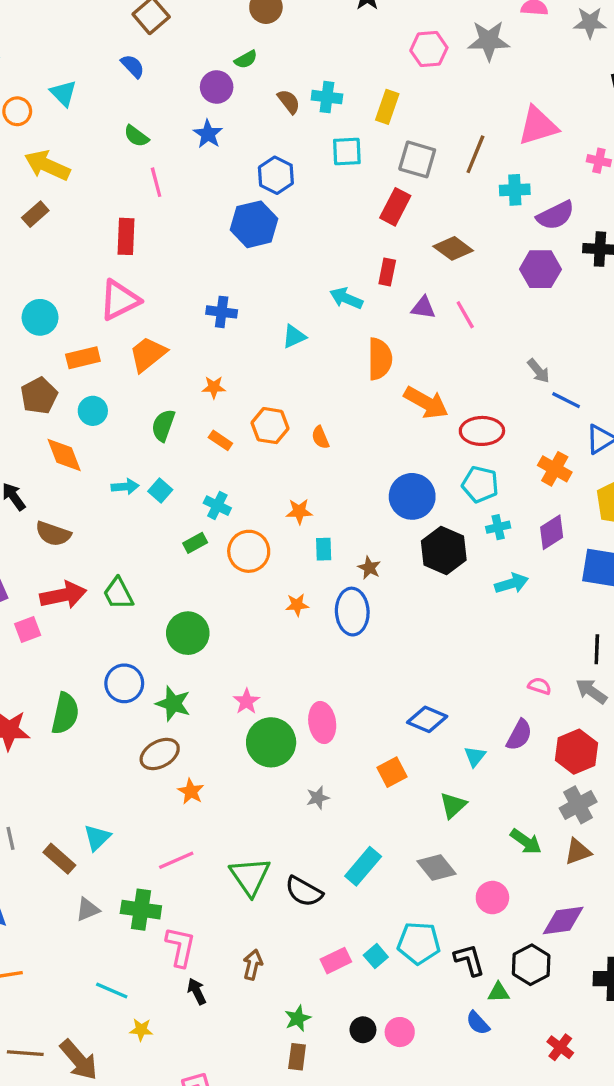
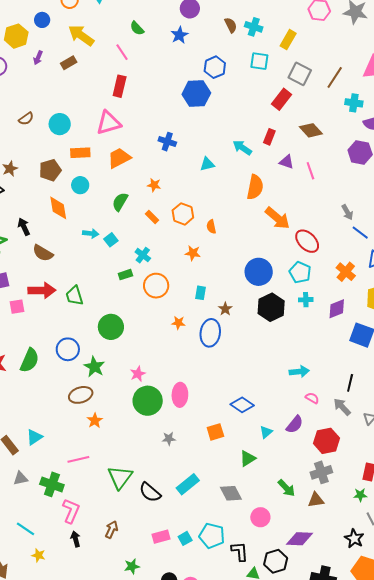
pink line: (156, 182) -> (122, 52), moved, turned -30
red ellipse: (482, 431) -> (307, 241), turned 35
orange star: (299, 511) -> (193, 253), moved
cyan arrow: (511, 583) -> (299, 372), moved

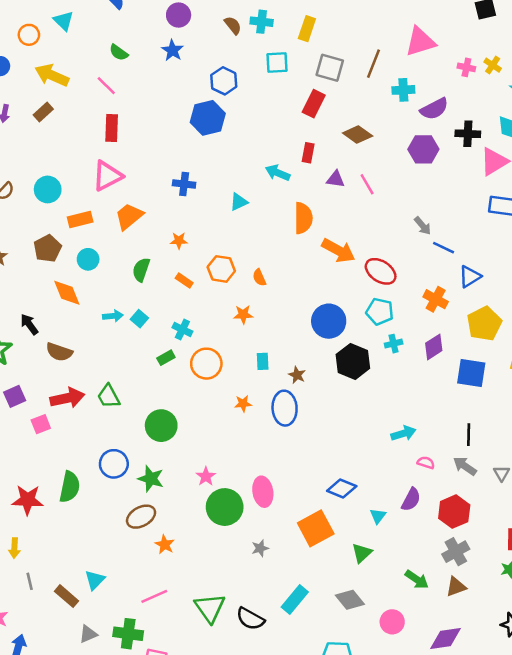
orange square: (215, 432) -> (316, 528), size x1.6

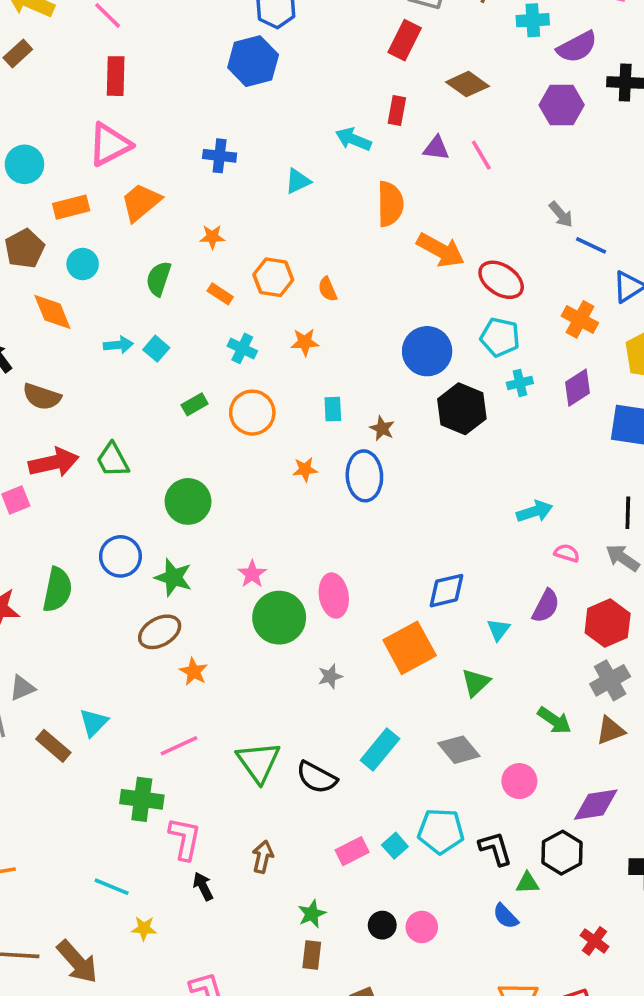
cyan cross: (182, 329) -> (242, 348), moved
blue diamond: (342, 489) -> (447, 591), turned -36
gray triangle: (88, 634) -> (22, 688), moved

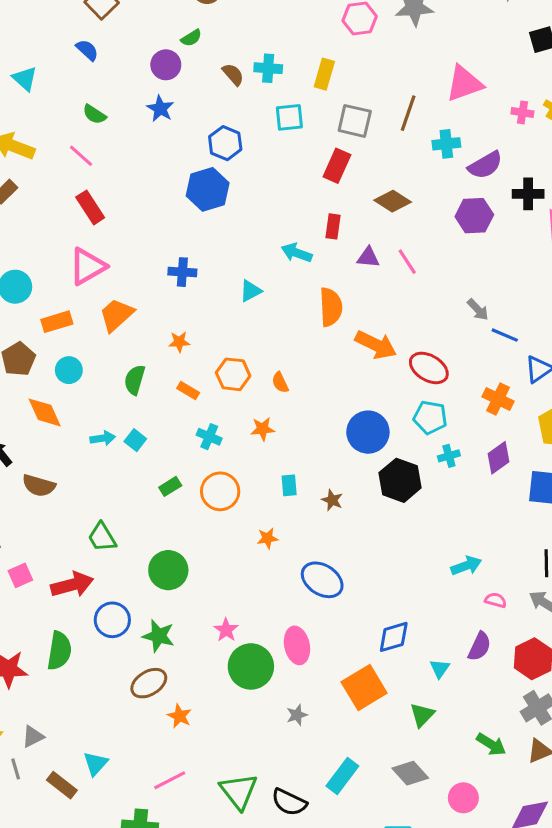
red rectangle: (116, 76) -> (90, 207), turned -32
red arrow: (54, 463) -> (72, 585), moved
blue ellipse: (364, 476) -> (322, 580), moved, turned -51

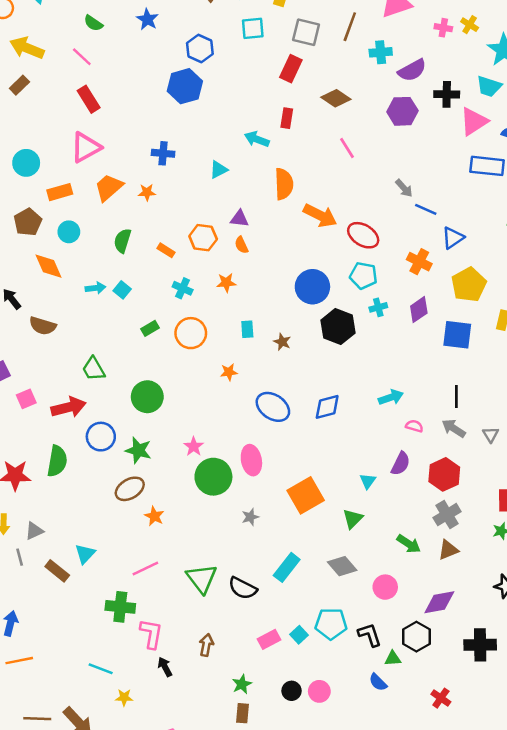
purple triangle: (368, 257) -> (240, 219), moved
orange star: (179, 342) -> (147, 192), moved
blue diamond: (394, 637) -> (327, 407), moved

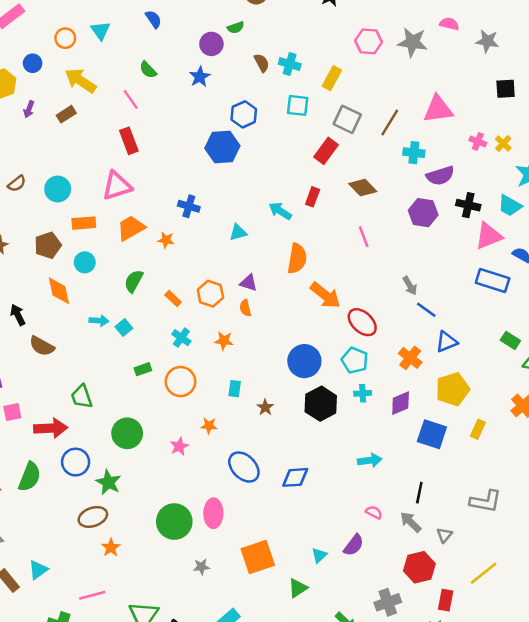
cyan arrow: (391, 397) -> (370, 460), moved
pink star: (194, 446) -> (179, 446), moved
red hexagon: (444, 474) -> (419, 567), moved

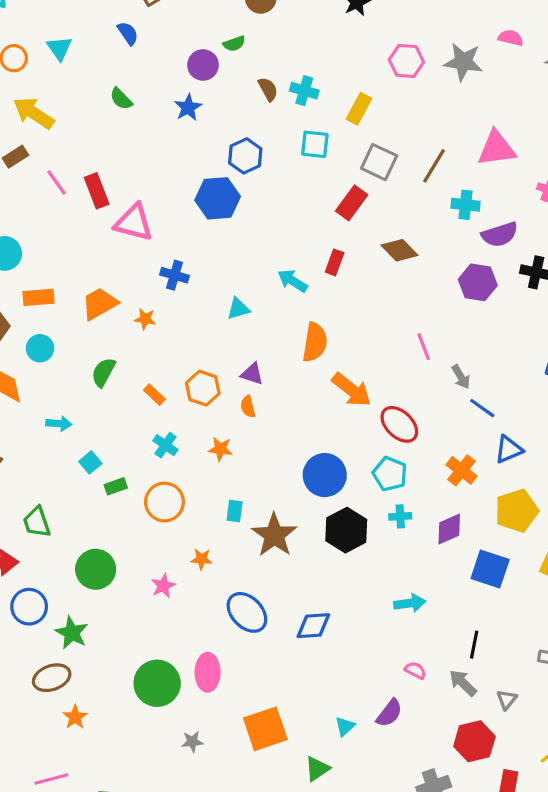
pink line: (131, 99) -> (56, 182), moved
pink triangle: (117, 186) -> (134, 222), moved, turned 32
pink line: (364, 237) -> (424, 347), moved
cyan square: (124, 328) -> (90, 462), moved
brown star: (265, 407) -> (274, 535), size x2.0

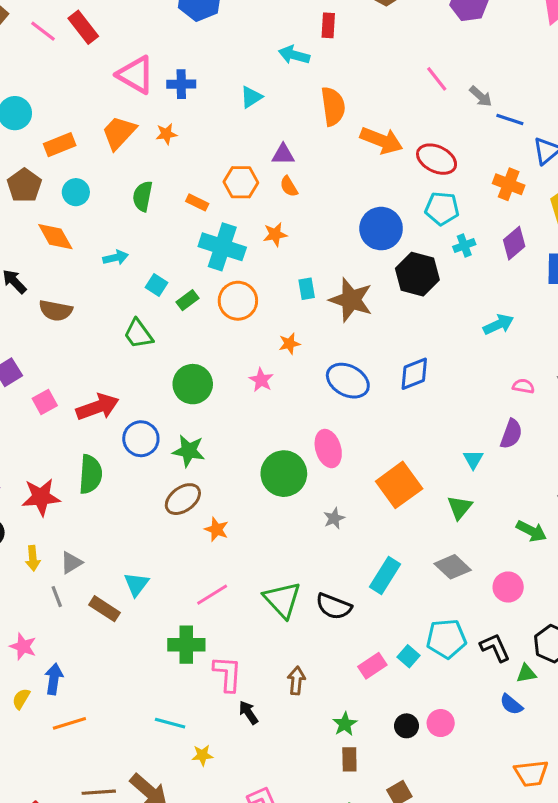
pink triangle: (134, 222) -> (136, 75), moved, turned 33
cyan cross: (165, 445) -> (222, 247), size x1.8
green trapezoid: (37, 522) -> (138, 334), moved

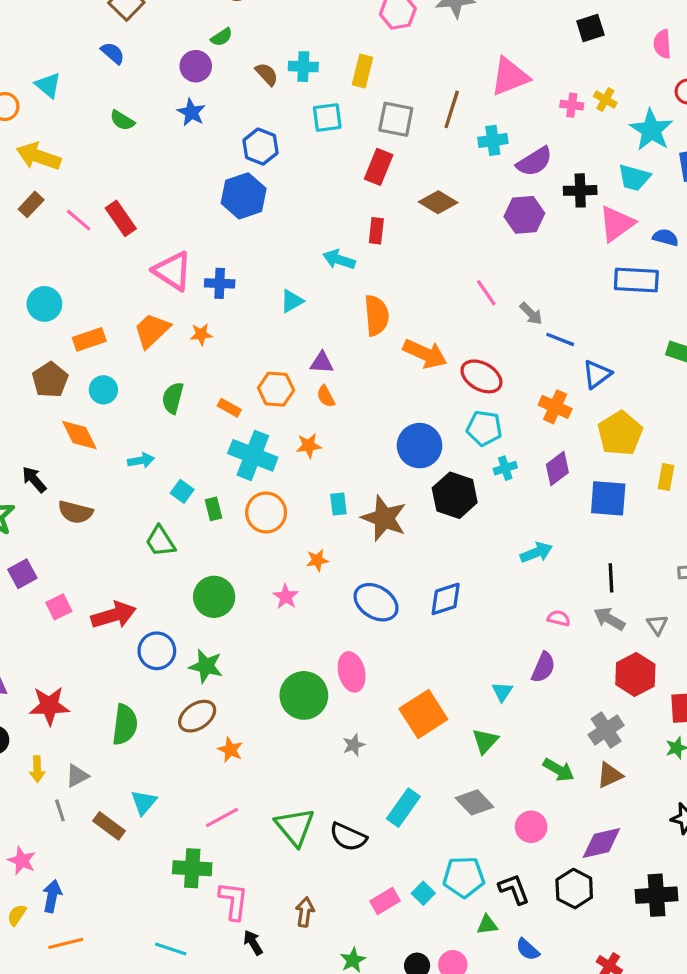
green rectangle: (187, 300) -> (214, 509), turned -70
green semicircle: (90, 474) -> (125, 725), moved
green triangle: (526, 673) -> (487, 925), moved

